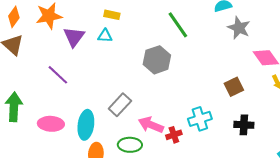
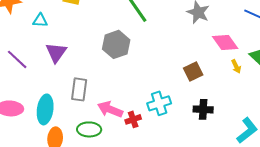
cyan triangle: (105, 36) -> (40, 20), moved
purple triangle: (74, 37) -> (56, 52), moved
gray rectangle: (120, 105) -> (79, 89), turned -35

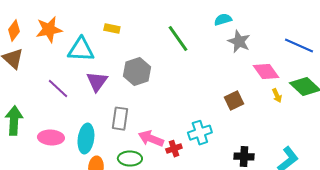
cyan triangle: (40, 20) -> (81, 50), size x1.8
gray hexagon: (116, 44) -> (137, 72), moved
black cross: (203, 109) -> (244, 157), moved

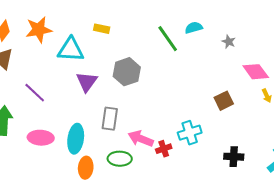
cyan semicircle: (223, 20) -> (194, 28), moved
gray star: (239, 42) -> (229, 42), size x0.6
purple line: (58, 89) -> (35, 93), moved

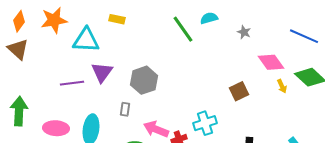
gray hexagon: (127, 72) -> (144, 80), moved
purple line: (35, 93) -> (72, 83), moved, turned -50
gray rectangle: (110, 119) -> (125, 109), size x0.6

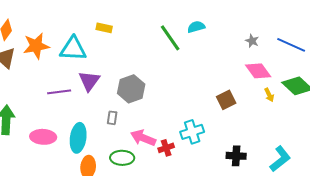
orange star: (54, 20) -> (36, 46), moved
gray star: (244, 32) -> (252, 41), moved

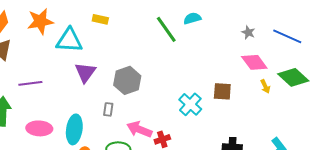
orange star: (36, 46) -> (40, 21), moved
purple line: (59, 92) -> (30, 83), moved
brown square: (226, 100) -> (222, 91), turned 30
cyan cross: (192, 132) -> (190, 104), moved, turned -30

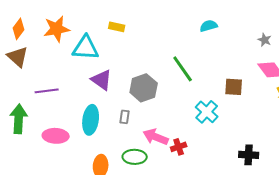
green line: (166, 29) -> (183, 69), moved
purple triangle: (85, 72) -> (102, 80), turned -30
brown square: (222, 91) -> (234, 87), moved
cyan ellipse: (74, 129) -> (91, 120), moved

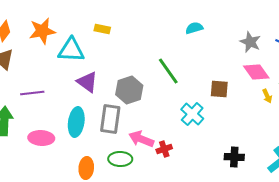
gray star: (265, 40) -> (250, 42), size x1.5
gray rectangle: (125, 117) -> (110, 119), size x2.0

